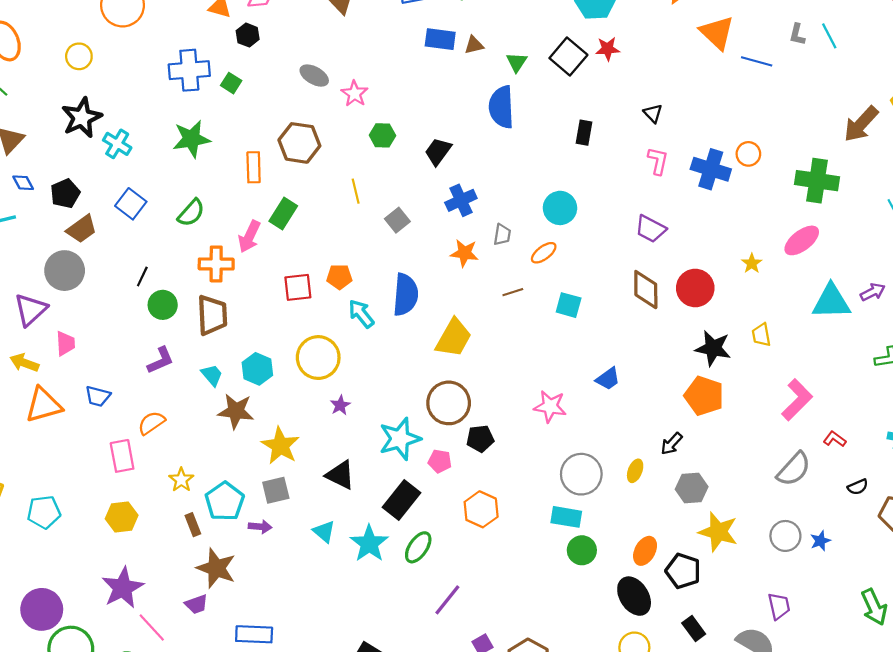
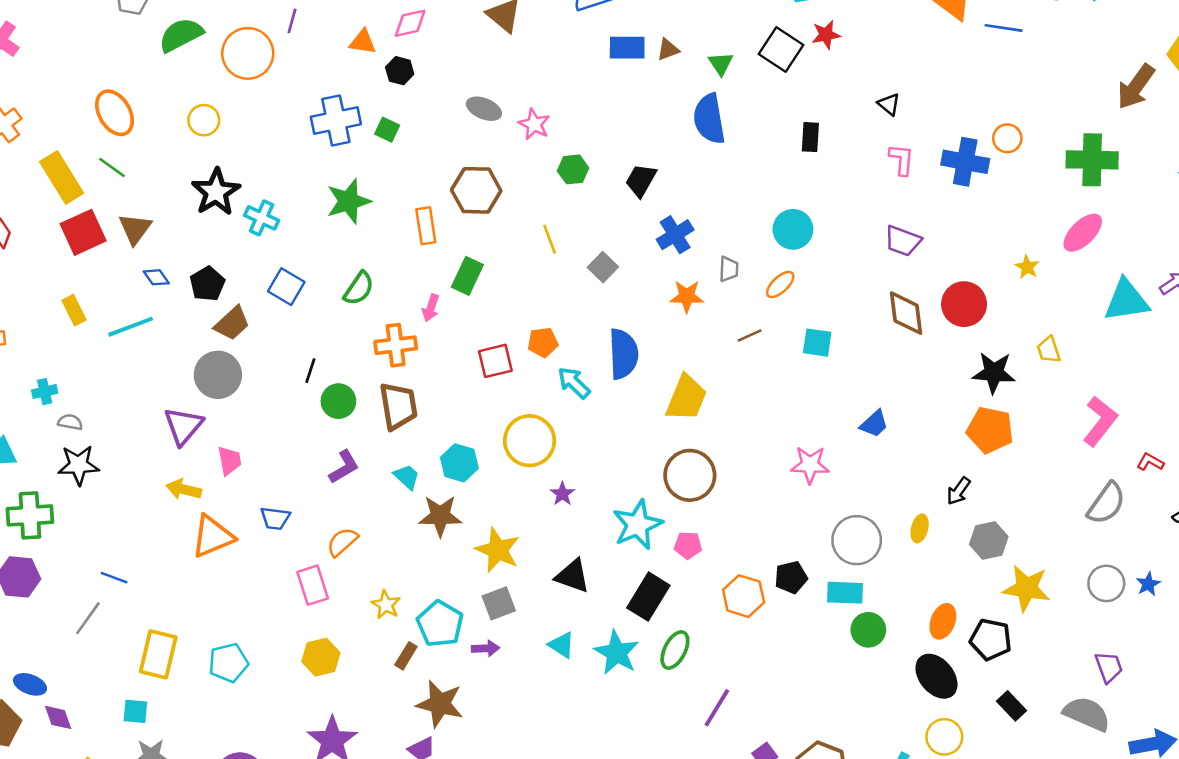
pink arrow: (249, 237) -> (431, 308), size x0.7
black pentagon: (480, 439) -> (791, 577), moved
brown rectangle: (193, 525) -> (406, 656), turned 60

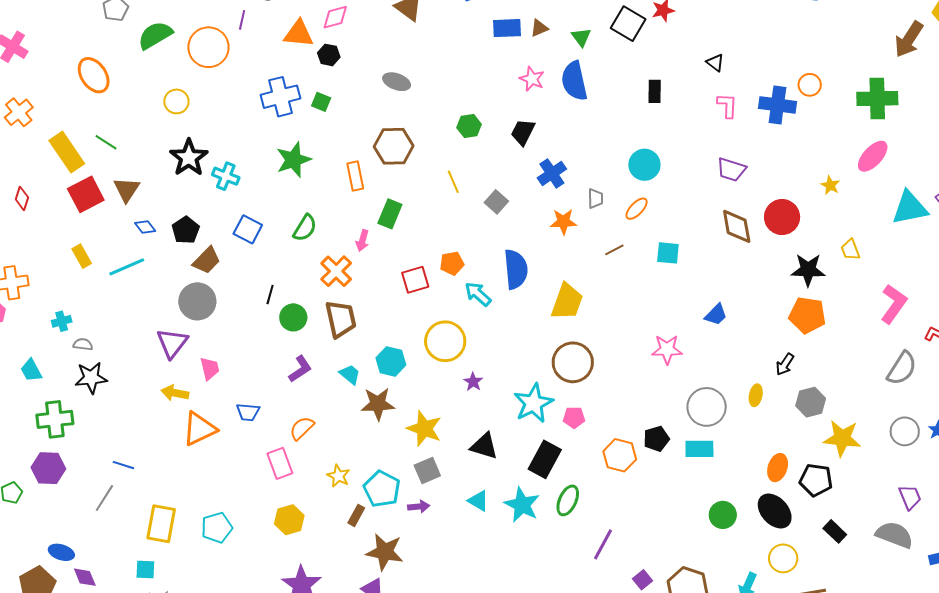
orange triangle: (363, 42) -> (299, 34), size x1.4
orange ellipse: (115, 113) -> (94, 75), moved
pink star: (534, 124) -> (532, 79), moved
orange cross: (396, 345) -> (336, 271), turned -36
green circle: (868, 630) -> (723, 515), moved

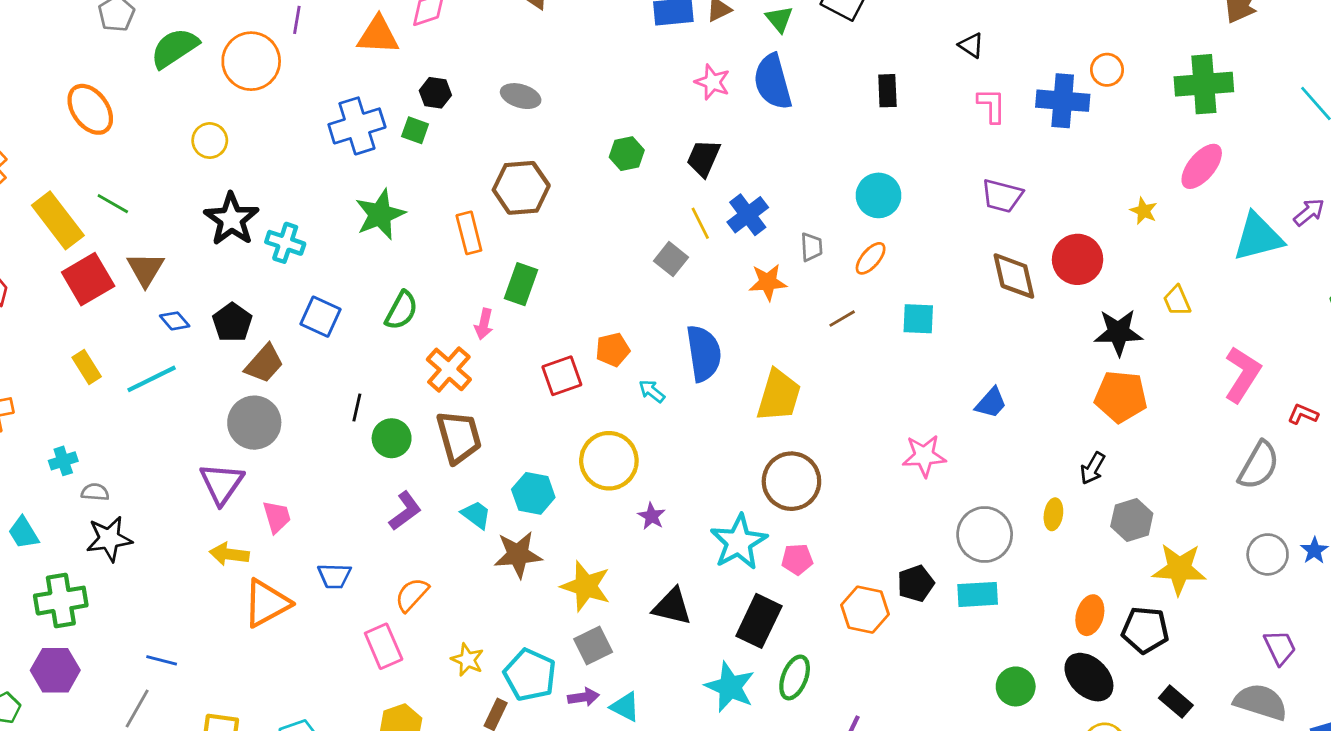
black hexagon: (329, 55) -> (435, 93), moved
yellow line: (453, 182) -> (700, 223), moved
cyan arrow: (478, 294) -> (652, 391), size x0.7
cyan triangle: (478, 501) -> (625, 707), moved

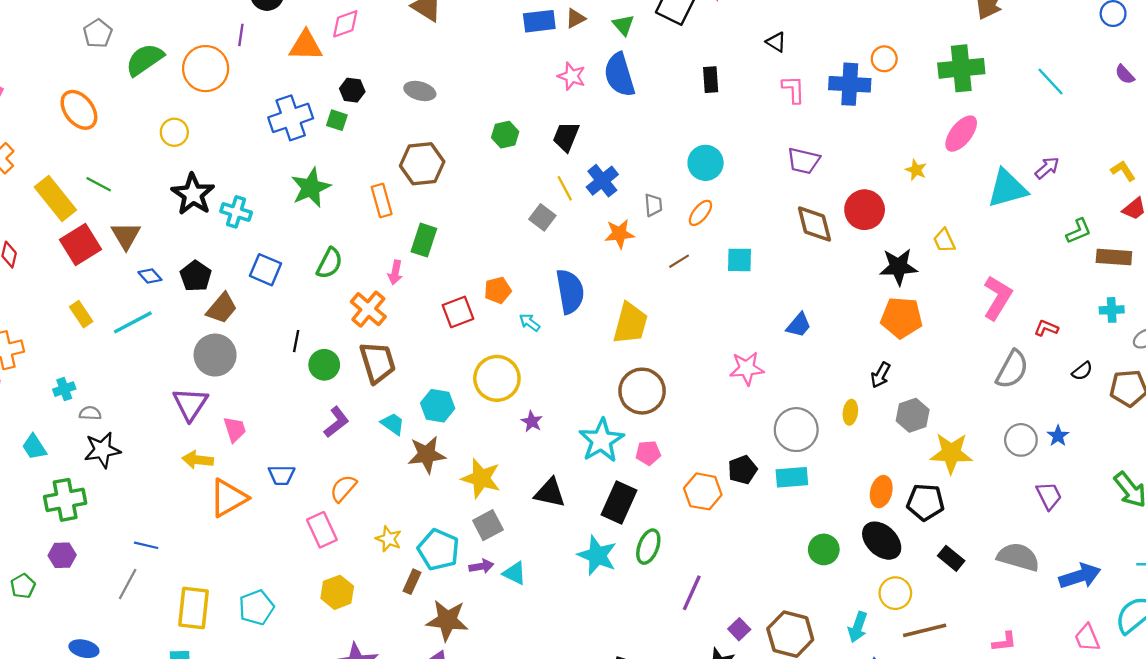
purple trapezoid: (1280, 647) -> (1049, 496), moved
purple hexagon: (55, 670) -> (62, 555), size x0.7

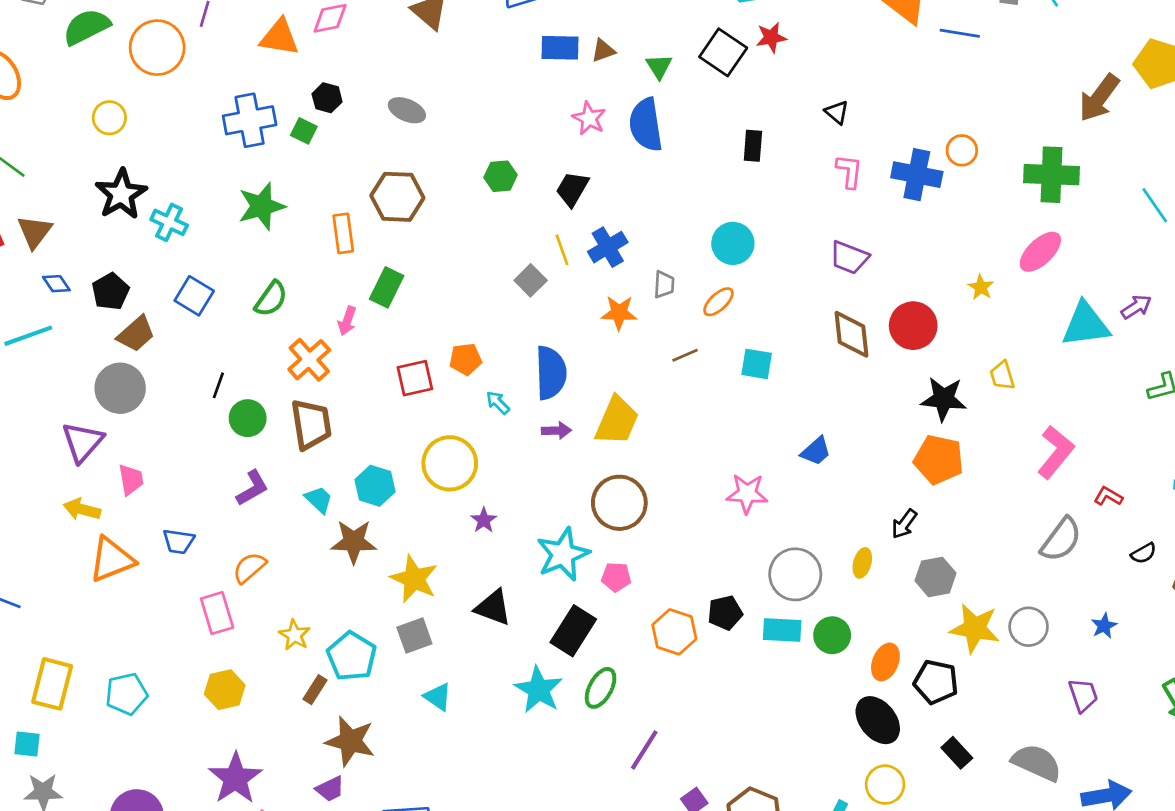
gray circle: (1021, 440) -> (1029, 627), moved
green circle: (824, 549) -> (832, 635), moved
purple arrow: (481, 566) -> (557, 431), moved

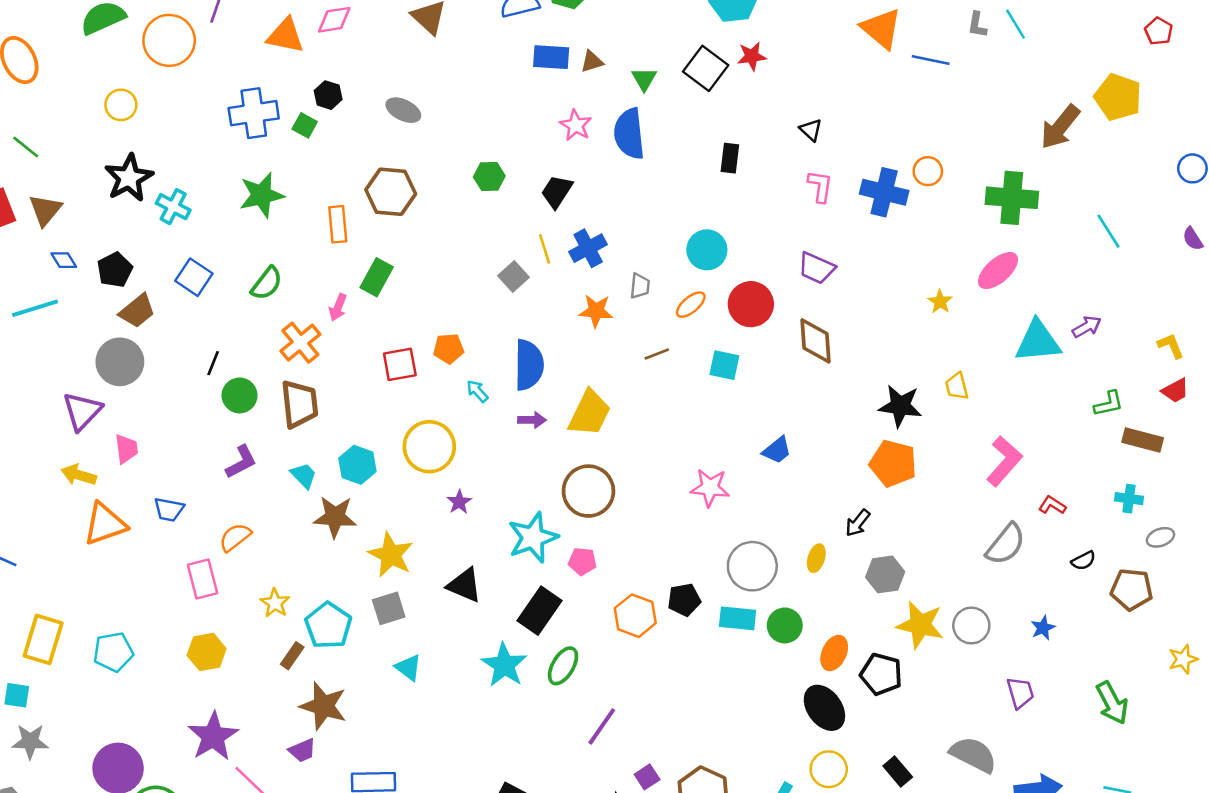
red circle: (913, 326) -> (751, 304), moved
black rectangle: (957, 753) -> (898, 771), moved

